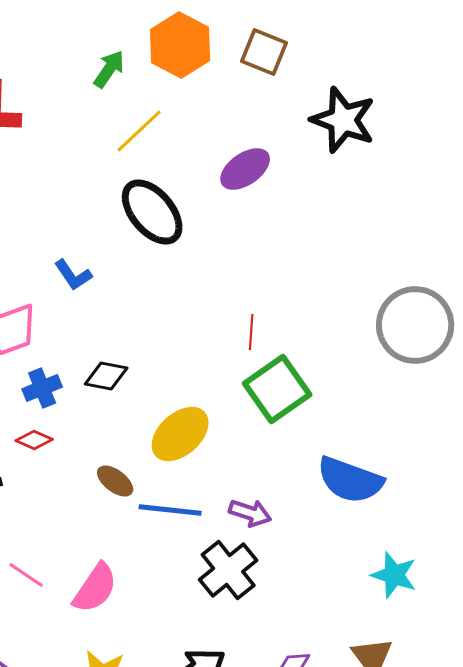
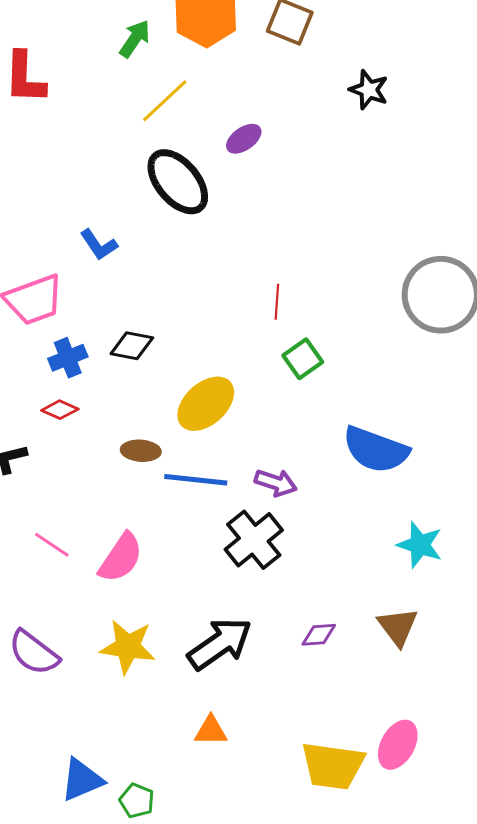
black star: (343, 120) -> (369, 90), size x0.6
purple ellipse: (245, 169) -> (244, 139), moved, size x0.7
green square: (277, 389) -> (303, 359), size x0.6
brown ellipse: (115, 481) -> (141, 451), turned -33

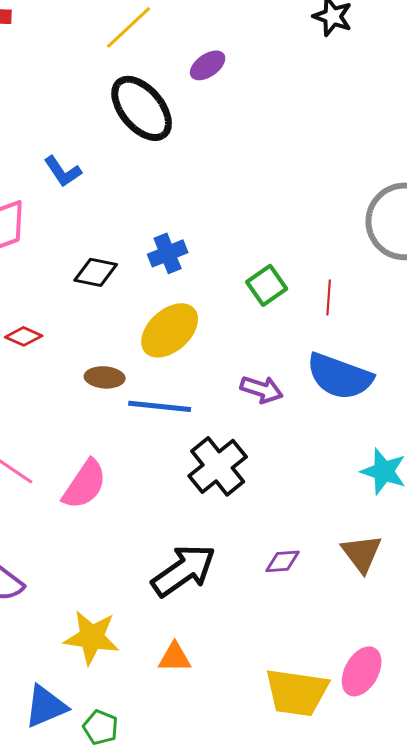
red line: (277, 302) -> (329, 297), moved
blue cross: (68, 358) -> (168, 253), moved
purple arrow: (276, 483) -> (262, 389), moved
yellow star: (128, 647) -> (92, 637), moved

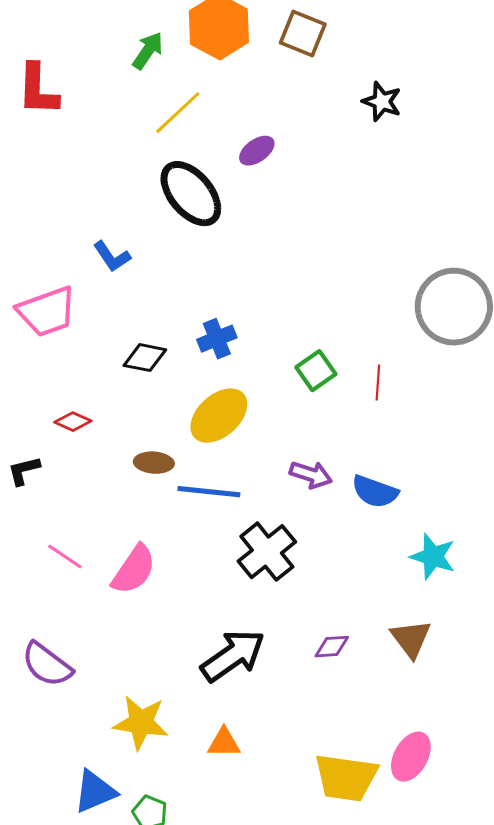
blue semicircle: (340, 376) -> (375, 492), moved, size x0.7

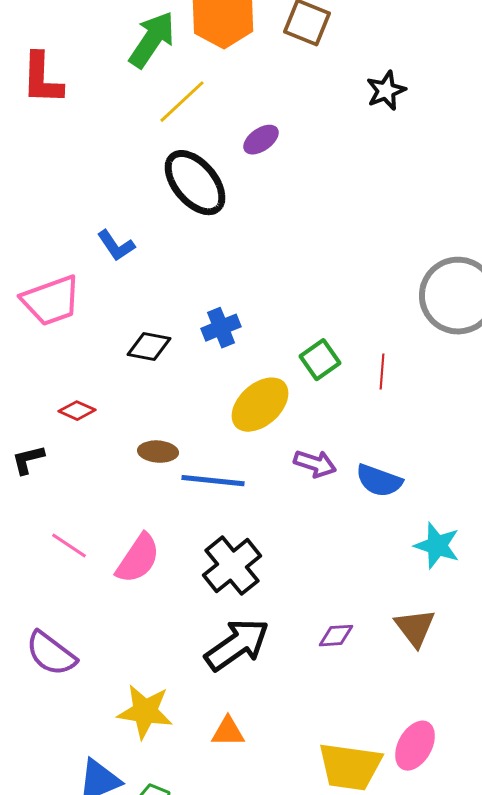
green arrow: (148, 51) -> (152, 40), size x1.5
black star: (382, 102) -> (386, 91), turned 30
yellow ellipse: (219, 416) -> (260, 405), moved
black cross: (267, 552) -> (232, 566), moved

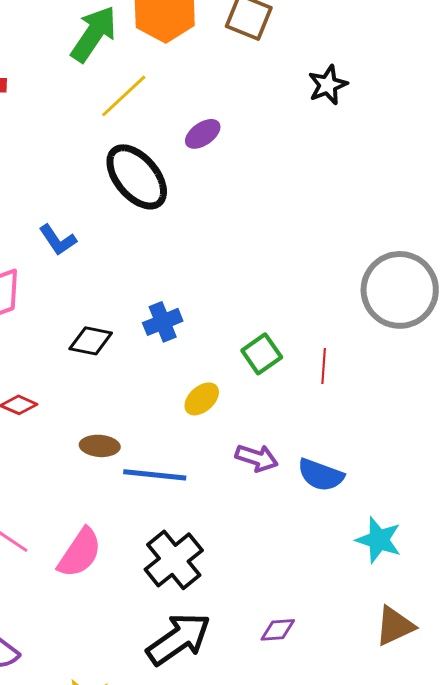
yellow ellipse: (260, 405) -> (202, 399), size x0.6
brown triangle: (415, 628) -> (395, 626), moved, turned 42

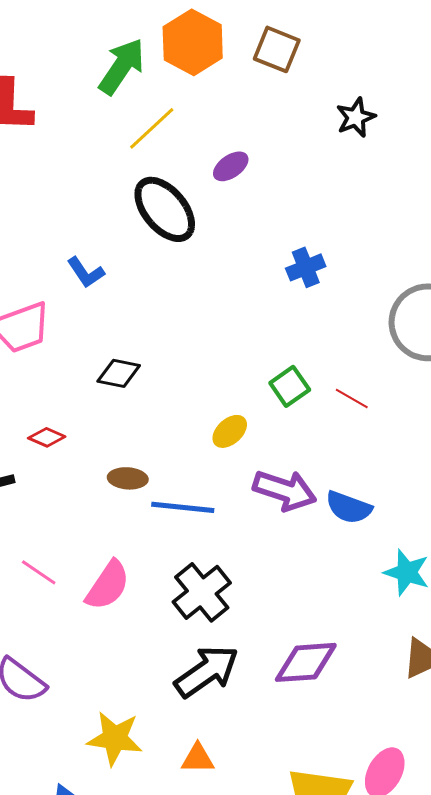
blue cross: (163, 322) -> (306, 267), moved
red line: (324, 366) -> (352, 398), turned -64
purple arrow: (257, 458) -> (285, 490), size x1.5
purple diamond: (278, 630) -> (306, 662), size x1.8

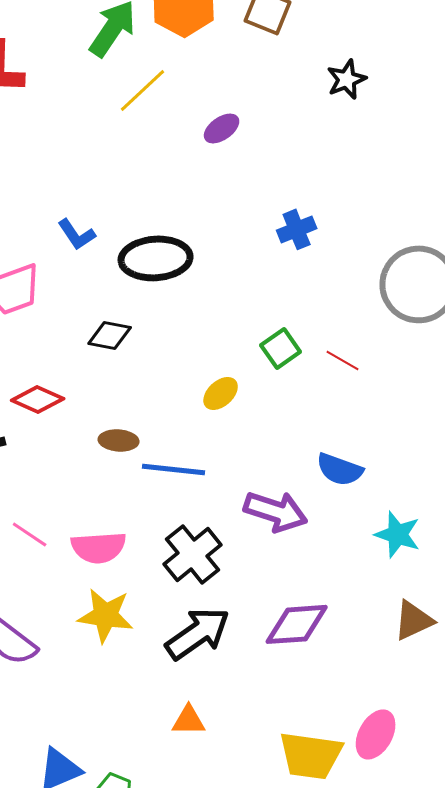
black ellipse: (165, 209) -> (156, 258), moved, turned -54
red diamond: (47, 437) -> (38, 399), size x1.4
purple arrow: (285, 490) -> (276, 511), moved
pink semicircle: (108, 585) -> (99, 547), turned 52
yellow star: (115, 738) -> (106, 615), moved

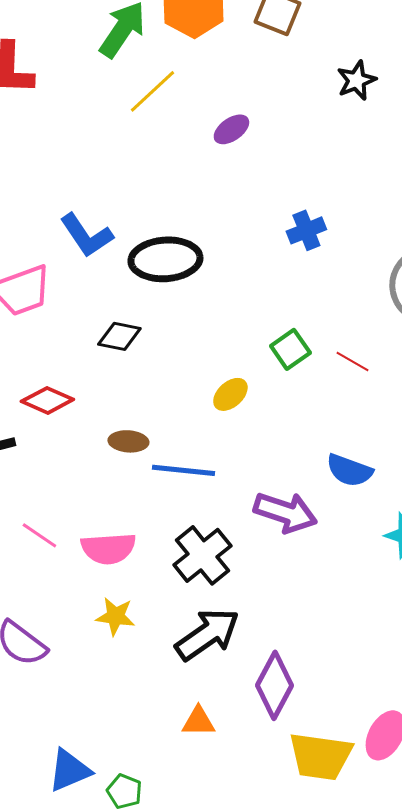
blue L-shape: (77, 234) -> (86, 235), size x1.4
yellow star: (106, 615) -> (115, 616), size x0.7
purple diamond: (297, 624) -> (274, 685), moved, turned -58

